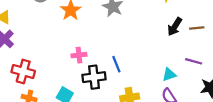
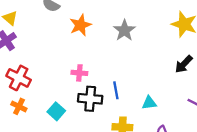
cyan triangle: (169, 74) -> (149, 103), moved

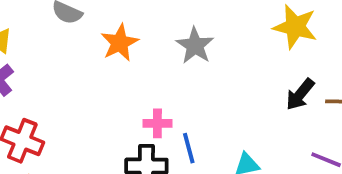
pink cross: (79, 73) -> (157, 123), moved

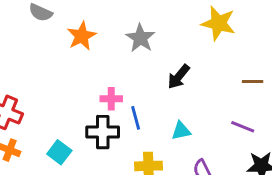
black arrow: (300, 94) -> (179, 77), moved

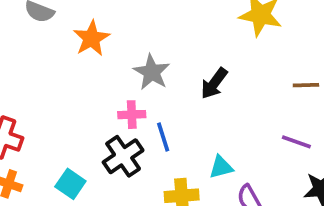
gray star: (140, 38) -> (152, 72), moved
cyan triangle: (181, 131) -> (221, 167), moved
black cross: (103, 132) -> (123, 156), turned -32

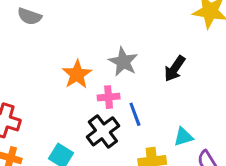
orange star: (92, 38) -> (77, 74), moved

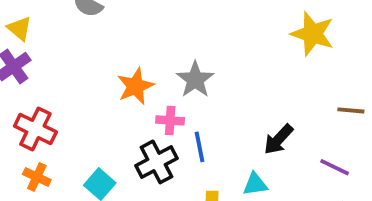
black arrow: (175, 69) -> (278, 139), moved

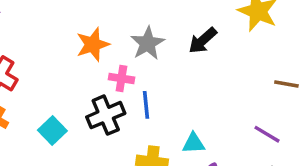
black arrow: (278, 139) -> (203, 40), moved

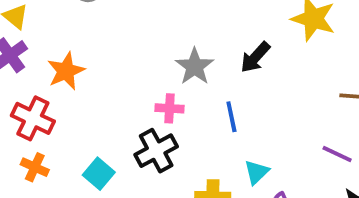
orange star: (93, 44) -> (66, 71), moved
blue line: (146, 105) -> (231, 117), moved
cyan triangle: (193, 143) -> (257, 172), turned -35

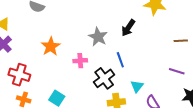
orange star: (66, 71) -> (51, 46), moved
pink cross: (170, 108) -> (80, 61), moved
black cross: (156, 151) -> (104, 78), moved

